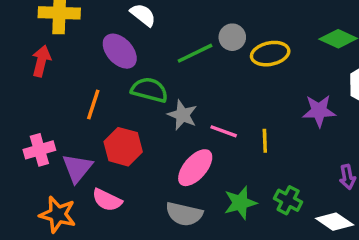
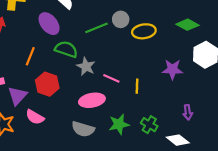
pink ellipse: (195, 168) -> (92, 100), turned 35

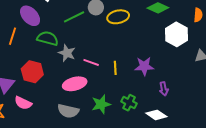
orange line: (30, 56) -> (13, 36), moved
purple star: (172, 69) -> (144, 66), moved

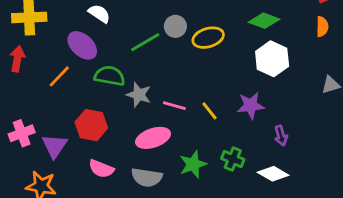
white hexagon: (177, 34) -> (272, 59), moved
orange line: (13, 36) -> (59, 76), turned 30
yellow line: (115, 68) -> (209, 111), turned -32
pink semicircle: (23, 103) -> (101, 169), moved

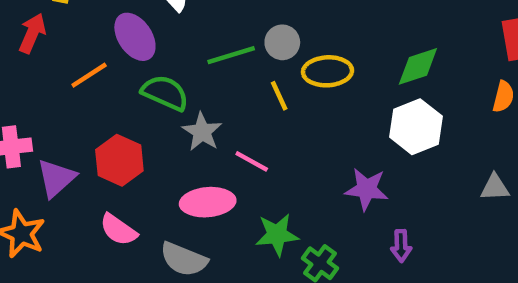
green diamond: (264, 21) -> (418, 66), turned -52
yellow line: (209, 111) -> (279, 96), moved
green star: (193, 164) -> (277, 235), moved

